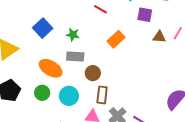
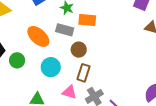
orange rectangle: (116, 39) -> (87, 20), moved, turned 36
green circle: (42, 93) -> (17, 60), moved

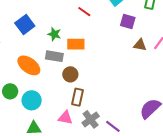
cyan circle: (51, 67) -> (32, 100), moved

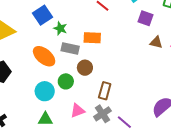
green star: (54, 34) -> (60, 28), moved
green circle: (10, 91) -> (66, 81), moved
brown rectangle: (77, 97) -> (105, 91), moved
pink triangle: (65, 118) -> (77, 111), turned -35

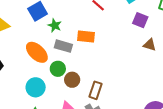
brown circle: (85, 68) -> (72, 80), moved
green circle: (66, 81) -> (58, 69), moved

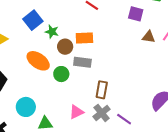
gray rectangle: (63, 46) -> (82, 62), moved
brown circle: (72, 80) -> (65, 47), moved
cyan circle: (36, 87) -> (26, 107), moved

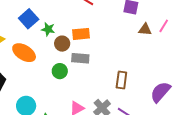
orange ellipse: (38, 61) -> (24, 53), moved
brown rectangle: (102, 90) -> (121, 80), moved

